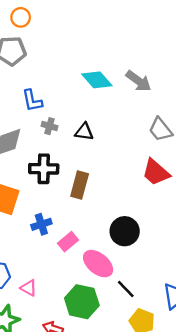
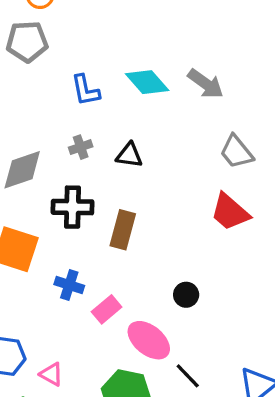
blue L-shape: (32, 101) -> (85, 90), moved
gray cross: (49, 126) -> (81, 147), turned -35
blue cross: (41, 224) -> (69, 285), turned 36
black circle: (125, 231) -> (186, 295), size x0.6

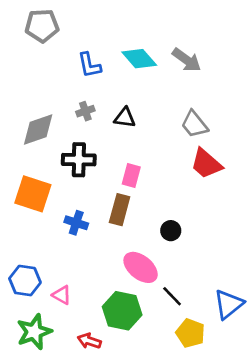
gray trapezoid: (236, 152) -> (194, 124), moved
brown rectangle: (123, 230) -> (120, 210), moved
pink rectangle: (107, 309) -> (131, 175), moved, turned -35

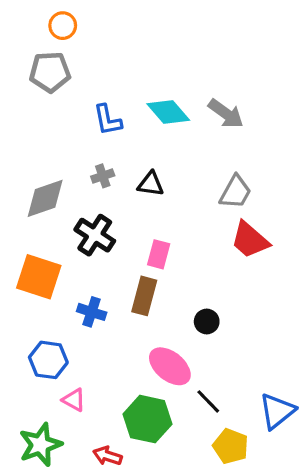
gray trapezoid: (194, 124) -> (235, 192), turned -112
black cross: (79, 160) -> (95, 235), turned 32
blue hexagon: (25, 281) -> (48, 360), moved

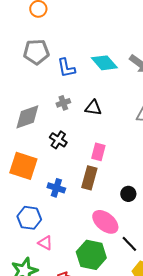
gray pentagon: (50, 72) -> (36, 52), moved
black cross: (95, 235) -> (58, 140), size x0.7

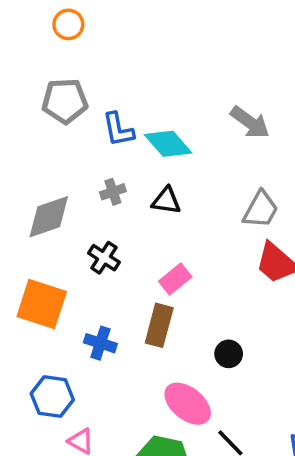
cyan diamond: (104, 63) -> (168, 144), moved
pink rectangle: (98, 152) -> (175, 279), turned 36

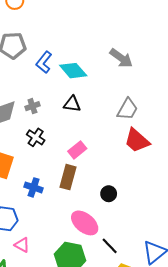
blue L-shape: (118, 129) -> (44, 62), turned 50
gray cross: (113, 192) -> (32, 106), moved

